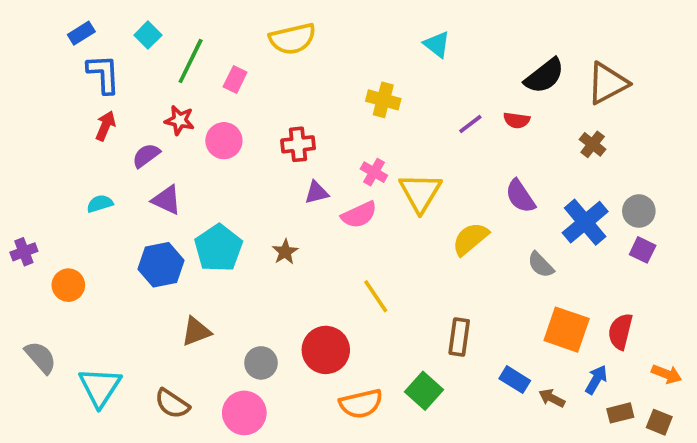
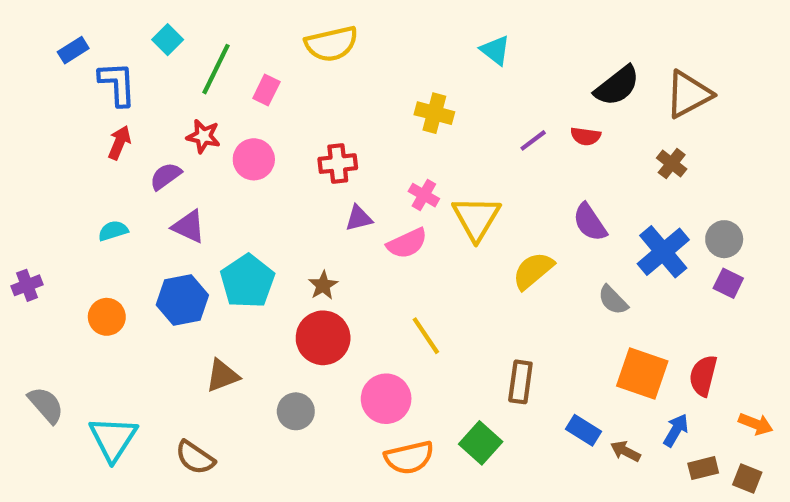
blue rectangle: (81, 33) -> (73, 50), moved
orange circle: (68, 285) -> (107, 317), moved
red circle: (326, 350) -> (323, 338), moved
pink circle: (244, 413) -> (386, 399), moved

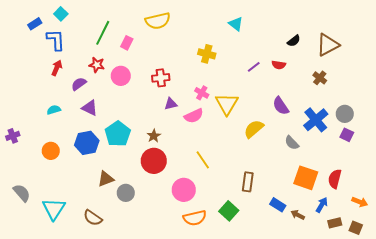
cyan square: (168, 40) -> (61, 14), moved
black semicircle: (617, 86) -> (294, 41), size x0.6
gray circle: (296, 411) -> (126, 193), moved

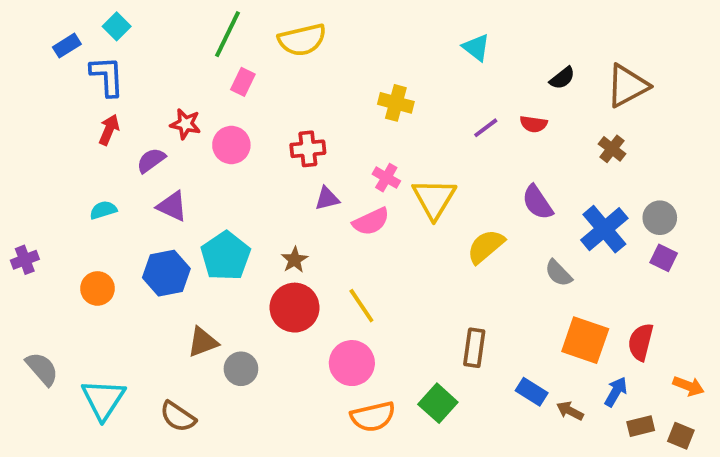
cyan triangle: (236, 24) -> (476, 47), moved
green line: (103, 33) -> (228, 34), moved
yellow line: (203, 160) -> (361, 306), moved

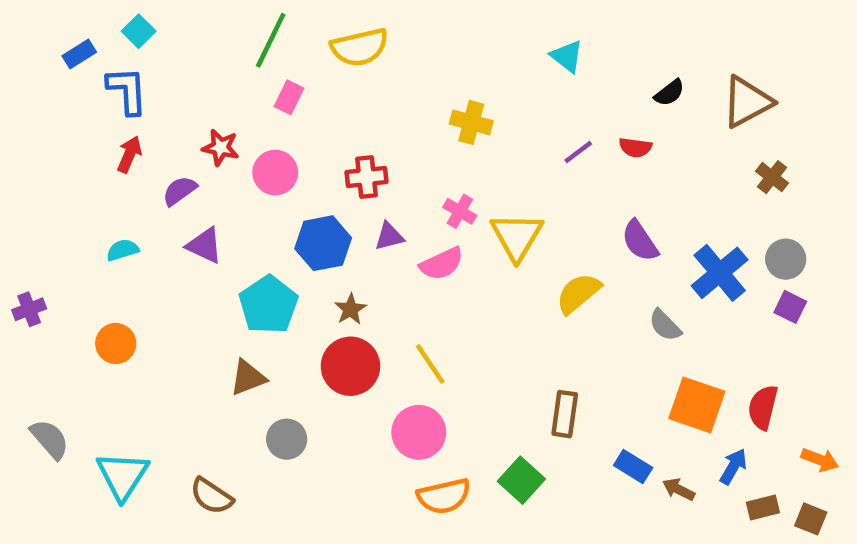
brown cross: (612, 149) -> (772, 177), moved
blue hexagon: (166, 273) -> (323, 243), moved
brown triangle: (203, 342) -> (248, 378), moved

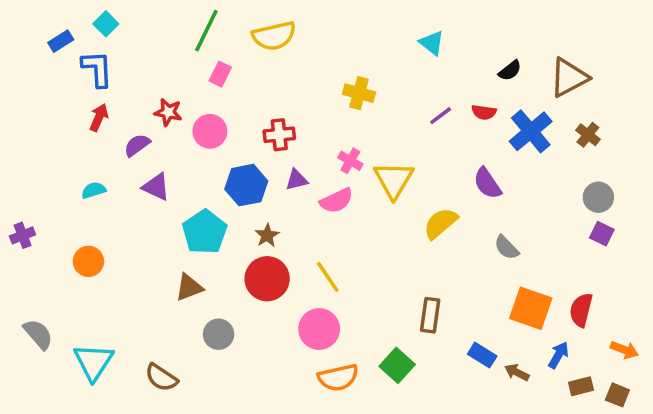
blue cross: (720, 273) -> (531, 131), moved

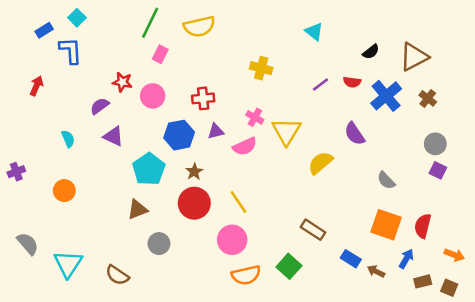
red arrow: (99, 117) -> (37, 86), moved
cyan semicircle: (94, 190) -> (68, 139), turned 84
gray semicircle: (506, 247) -> (386, 180), moved
brown rectangle: (430, 315) -> (313, 230), turned -65

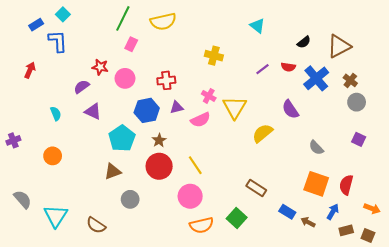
gray circle: (435, 144) -> (357, 102), moved

